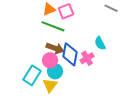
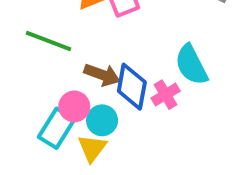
green line: (53, 26) -> (48, 41), moved
cyan semicircle: (100, 43) -> (191, 65), size x1.5
pink circle: (50, 60) -> (74, 106), moved

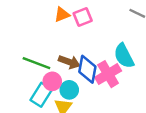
green line: (48, 41) -> (36, 63), moved
pink cross: (166, 95) -> (108, 74), size x1.5

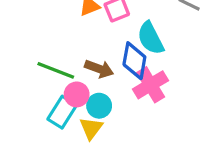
cyan semicircle: (124, 56) -> (151, 38), moved
blue diamond: (87, 69) -> (134, 61), moved

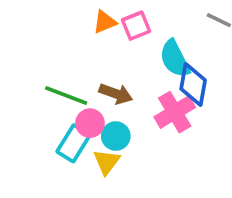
blue diamond: (134, 61) -> (193, 84), moved

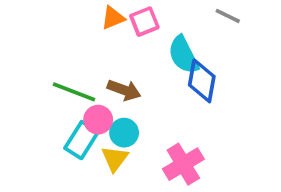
pink cross: (175, 112) -> (183, 164), moved

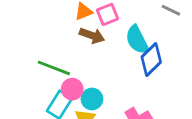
blue diamond: (202, 81) -> (151, 60), turned 36
brown arrow: (124, 90) -> (92, 36), moved

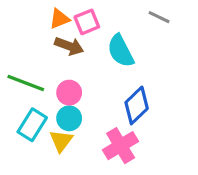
blue diamond: (151, 60) -> (137, 105), moved
pink circle: (72, 89) -> (69, 93), moved

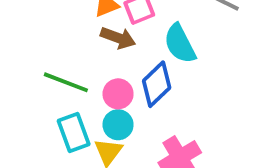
blue diamond: (137, 105) -> (157, 84), moved
cyan rectangle: (32, 125) -> (74, 132), turned -52

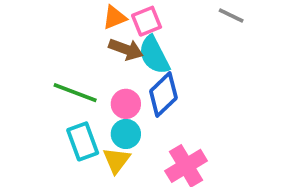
cyan semicircle: (180, 44) -> (154, 55), moved

